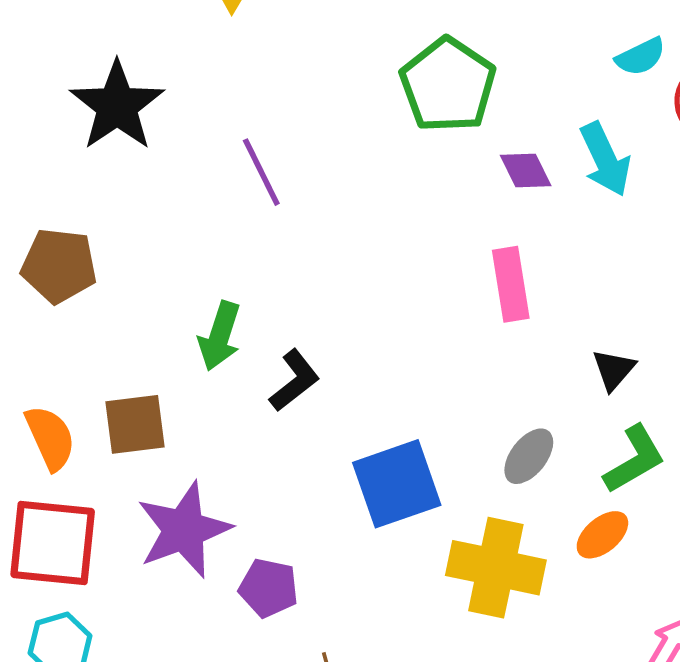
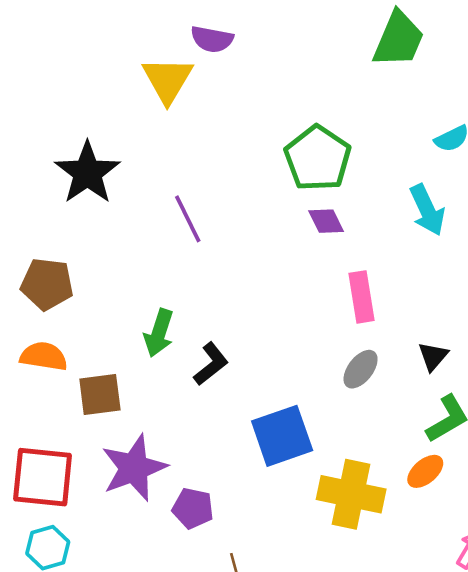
purple diamond: (526, 171) -> (326, 221), moved
orange semicircle: (50, 438) -> (44, 356), moved, turned -57
gray ellipse: (529, 456) -> (361, 369), moved

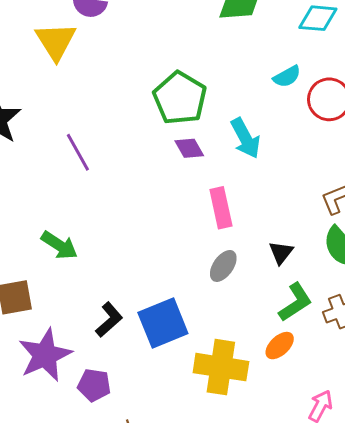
cyan arrow: (427, 210) -> (245, 138), moved
green arrow: (159, 333) -> (59, 245), turned -72
black L-shape: (211, 364) -> (109, 320), moved

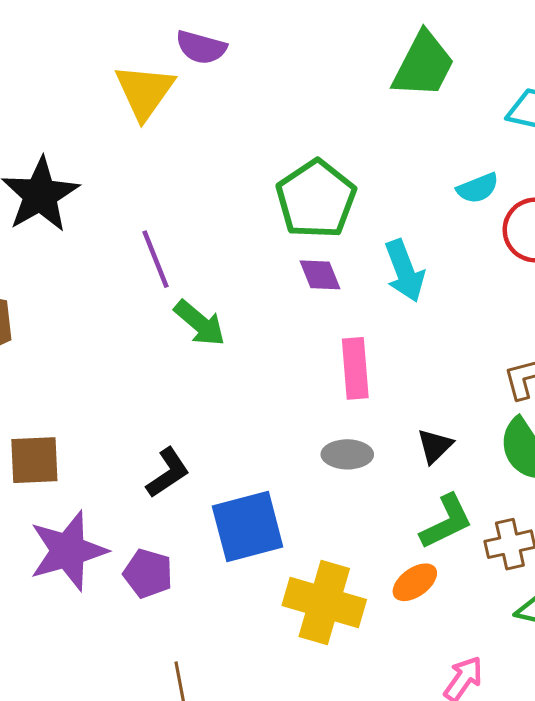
green arrow: (59, 245) -> (200, 323), moved
gray ellipse: (223, 266) -> (347, 454), turned 48
black L-shape: (109, 320) -> (168, 473), moved
purple pentagon: (94, 385) -> (148, 573), moved

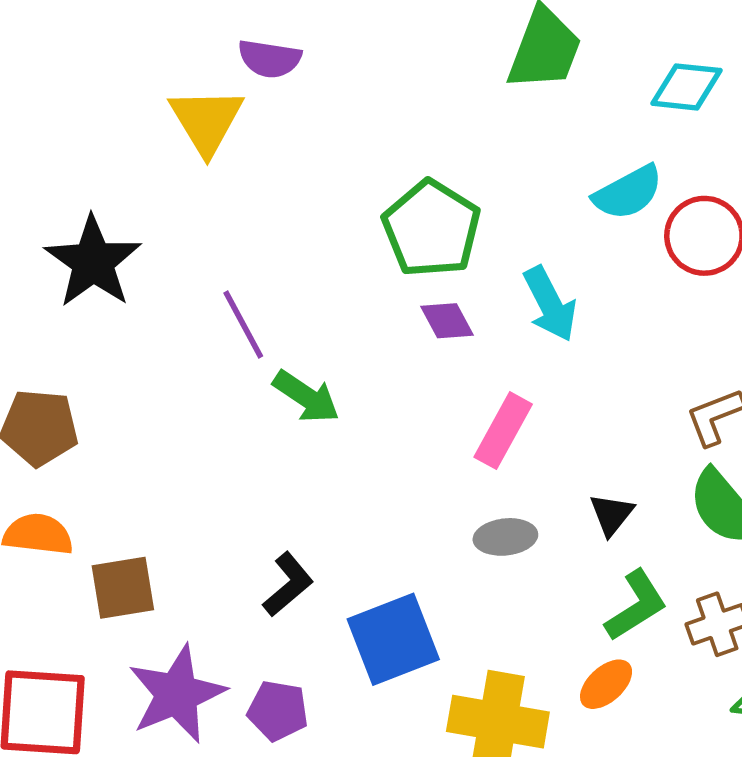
cyan semicircle: (478, 188) -> (628, 193), size x1.4
pink rectangle: (355, 368) -> (503, 431), turned 40

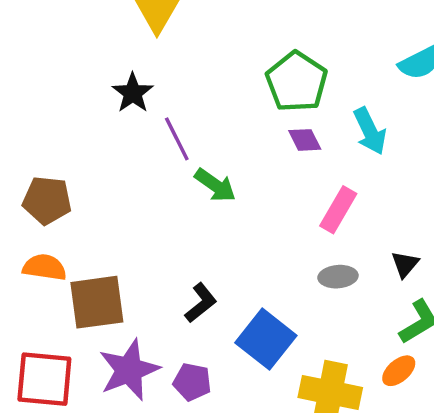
black star: (93, 262) -> (133, 93), moved, size x0.7
brown square: (123, 588) -> (97, 302), size x1.4
blue square: (393, 639) -> (266, 339), turned -32

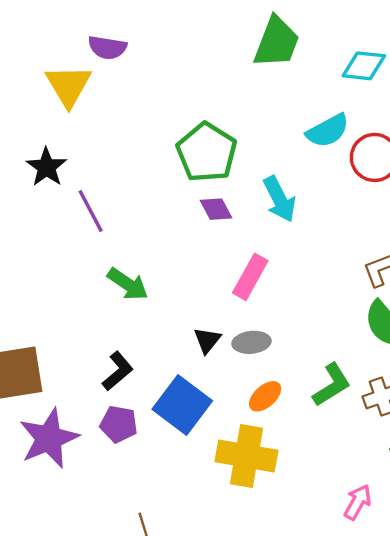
green arrow: (215, 185) -> (128, 284), moved
black triangle: (405, 264) -> (207, 340), moved
orange ellipse: (399, 371) -> (265, 396), moved
purple pentagon: (192, 382) -> (119, 424), moved

